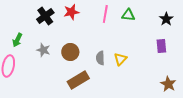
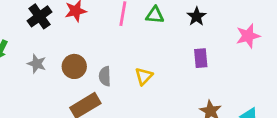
black star: (166, 19) -> (197, 16), moved
gray semicircle: (100, 58) -> (105, 76), moved

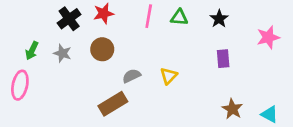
gray star: (37, 64) -> (62, 53), moved
brown circle: (74, 66) -> (102, 49), moved
gray semicircle: (105, 76) -> (131, 76), turned 66

